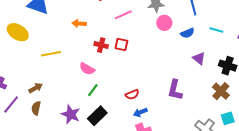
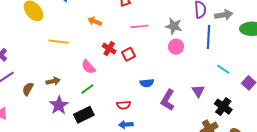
blue semicircle: (187, 33) -> (147, 83), moved
red square: (121, 45) -> (128, 54), turned 32
brown arrow: (36, 88) -> (53, 81), moved
purple L-shape: (175, 90) -> (168, 100), moved

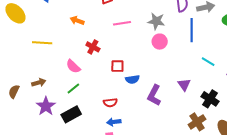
red square: (128, 54) -> (117, 66), moved, turned 32

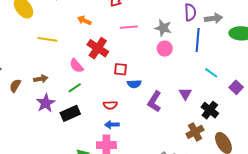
red cross: (93, 47) -> (98, 48), size x1.5

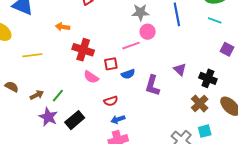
pink line: (129, 27) -> (131, 46), moved
pink semicircle: (76, 66) -> (91, 77), moved
cyan line: (211, 73) -> (215, 20), moved
brown semicircle: (15, 86) -> (12, 87), moved, turned 104
green line: (75, 88) -> (58, 96), moved

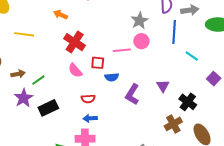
gray star: (140, 12) -> (140, 21), turned 30
cyan line: (215, 20) -> (192, 56), moved

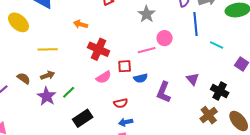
gray star: (140, 21) -> (146, 14), moved
pink semicircle: (75, 70) -> (104, 77), turned -70
brown arrow: (18, 74) -> (48, 75), moved
purple star: (23, 98) -> (47, 96), moved

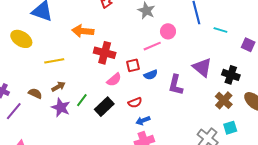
orange arrow: (80, 24) -> (83, 31), size x1.5
purple triangle: (193, 79) -> (202, 67), size x1.5
black rectangle: (83, 118) -> (104, 107), moved

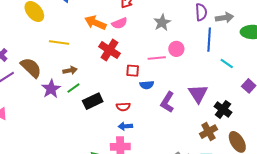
pink semicircle: (114, 80) -> (120, 23), moved
brown arrow: (58, 87) -> (70, 70), moved
brown semicircle: (35, 93) -> (31, 68), size x1.6

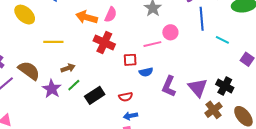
pink semicircle: (120, 23) -> (111, 15), turned -35
purple triangle: (198, 94) -> (198, 88), moved

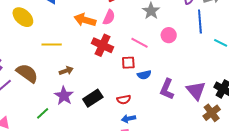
pink line: (152, 44) -> (140, 43), moved, turned 42
green line: (74, 85) -> (43, 113), moved
purple star: (52, 89) -> (64, 96), moved

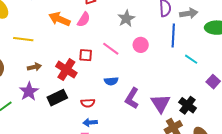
red cross: (103, 45) -> (66, 70), moved
red square: (128, 63) -> (86, 55), moved

